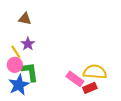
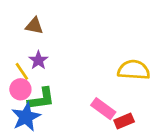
green L-shape: (30, 72) -> (41, 99), turned 90
yellow semicircle: (95, 72) -> (134, 70), moved

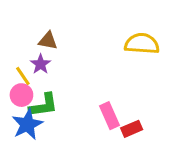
brown triangle: (34, 26) -> (48, 41), moved
yellow semicircle: (134, 70) -> (142, 44), moved
pink rectangle: (103, 109) -> (110, 116), turned 30

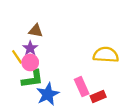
yellow semicircle: (142, 44) -> (106, 55), moved
pink circle: (21, 95) -> (30, 62), moved
blue star: (27, 124) -> (48, 94), moved

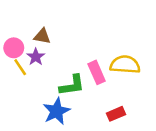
pink circle: (30, 62) -> (14, 48), moved
green L-shape: (32, 79) -> (72, 85), moved
pink rectangle: (82, 87) -> (97, 72), moved

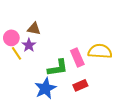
red rectangle: (116, 114) -> (80, 85), moved

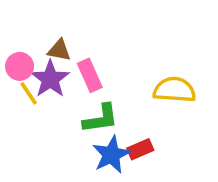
purple star: (29, 45) -> (50, 79), size x1.5
pink rectangle: (77, 57) -> (90, 75), moved
blue star: (45, 88) -> (111, 155), moved

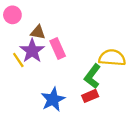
pink circle: (20, 66) -> (12, 15), moved
green L-shape: (101, 119) -> (92, 76), moved, turned 135
blue star: (111, 155) -> (53, 99), moved

